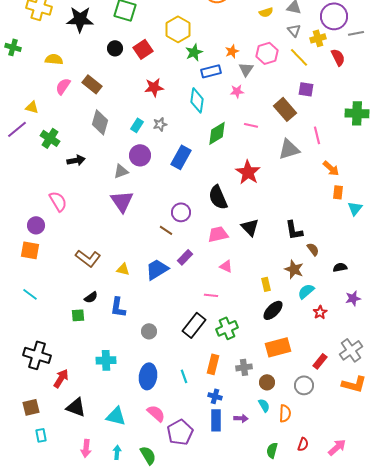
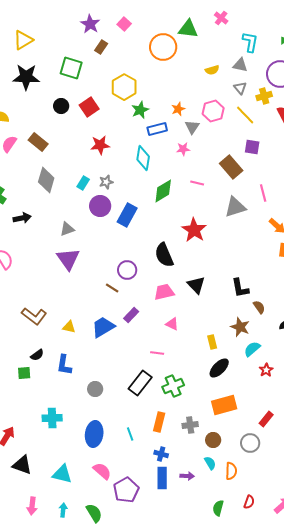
purple circle: (140, 155) -> (100, 206), moved

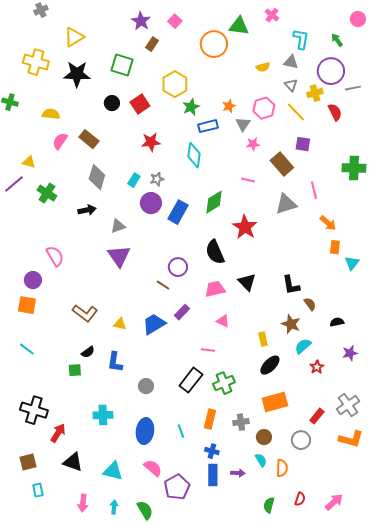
pink star: (183, 149) -> (253, 144), moved
green diamond: (163, 191) -> (214, 202), moved
black arrow: (22, 218) -> (87, 210), moved

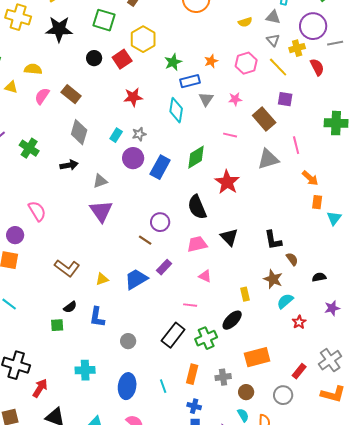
yellow hexagon: (175, 84) -> (143, 39), moved
gray triangle: (243, 124) -> (206, 99), moved
yellow triangle: (29, 162) -> (11, 87), moved
yellow triangle: (120, 324) -> (102, 279), turned -32
black ellipse: (270, 365) -> (232, 320), moved

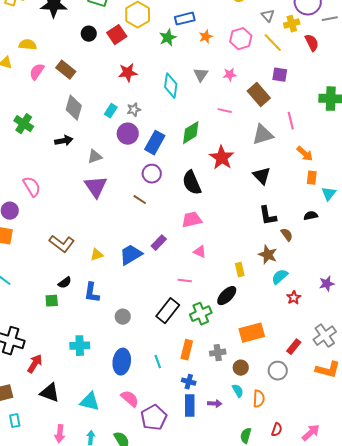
blue rectangle: (190, 81) -> (185, 19), moved
purple circle: (160, 222) -> (152, 174), moved
black triangle: (229, 237) -> (262, 176), moved
brown line: (145, 240) -> (140, 200), moved
black semicircle: (319, 277) -> (311, 216), moved

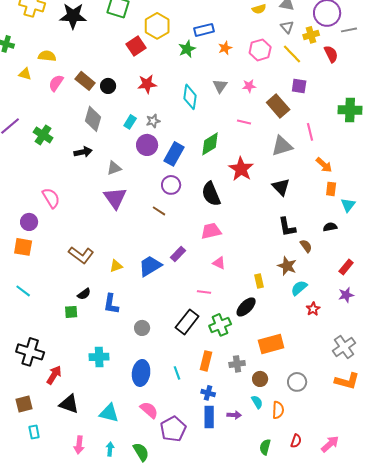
black circle: (89, 34) -> (108, 86), moved
red rectangle: (294, 347) -> (346, 267), moved

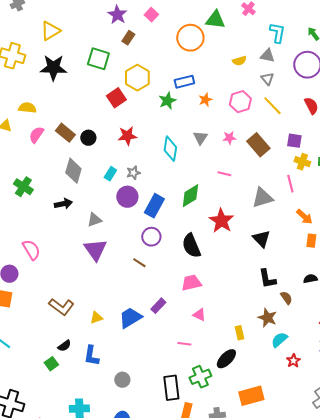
yellow cross: (311, 35) -> (302, 162), moved, turned 35
purple square: (299, 86) -> (294, 141), moved
brown rectangle: (278, 106) -> (258, 145), moved
green square: (71, 312) -> (51, 364), turned -32
black rectangle: (187, 322) -> (171, 388), moved, turned -45

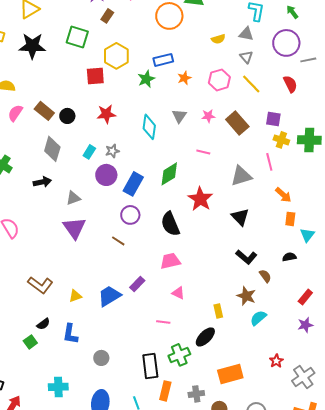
red square: (116, 98) -> (95, 76), turned 30
black L-shape: (267, 279) -> (246, 257), turned -40
red star: (293, 361) -> (276, 361), moved

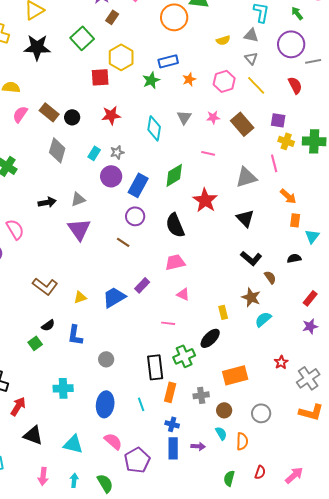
green square: (77, 37) -> (82, 38), turned 30
black arrow: (42, 182) -> (47, 202), moved

